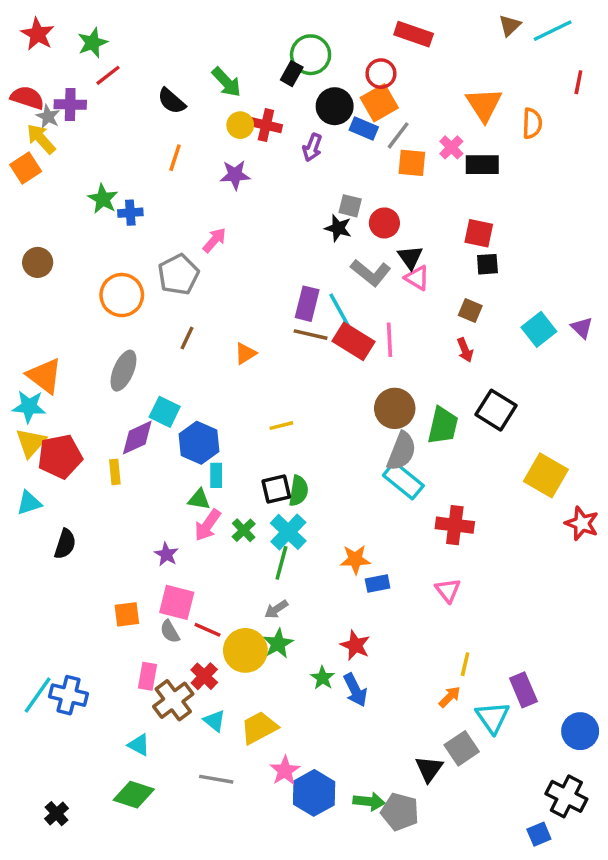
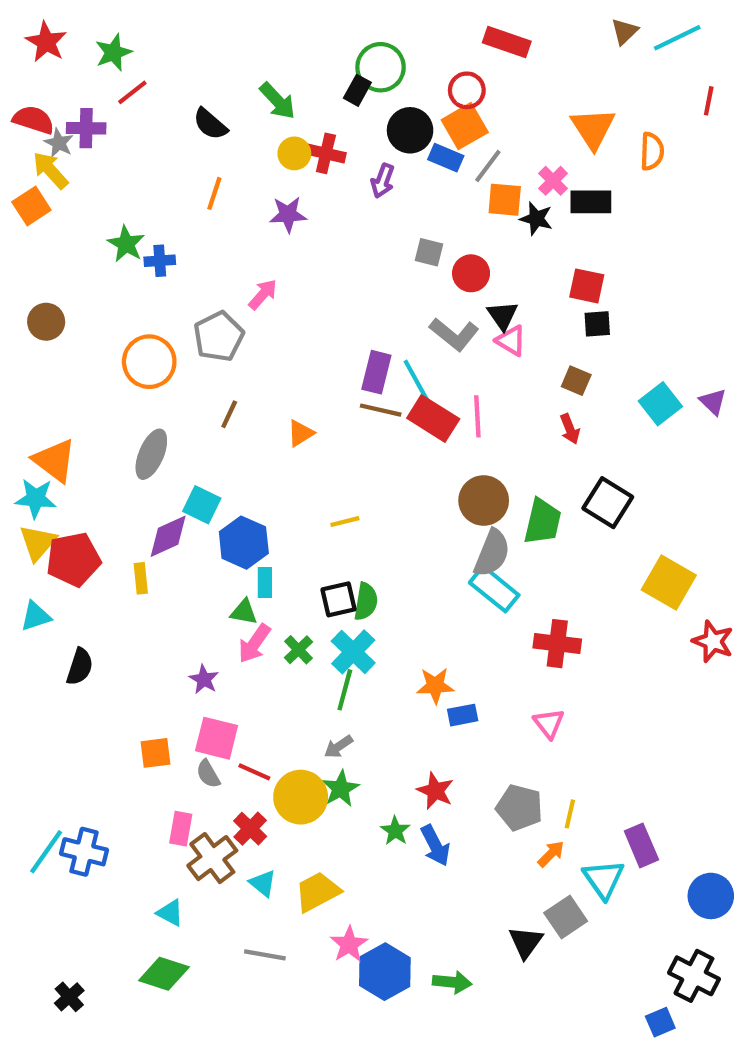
black star: (338, 228) -> (536, 219), moved
gray pentagon: (400, 812) -> (519, 808), moved

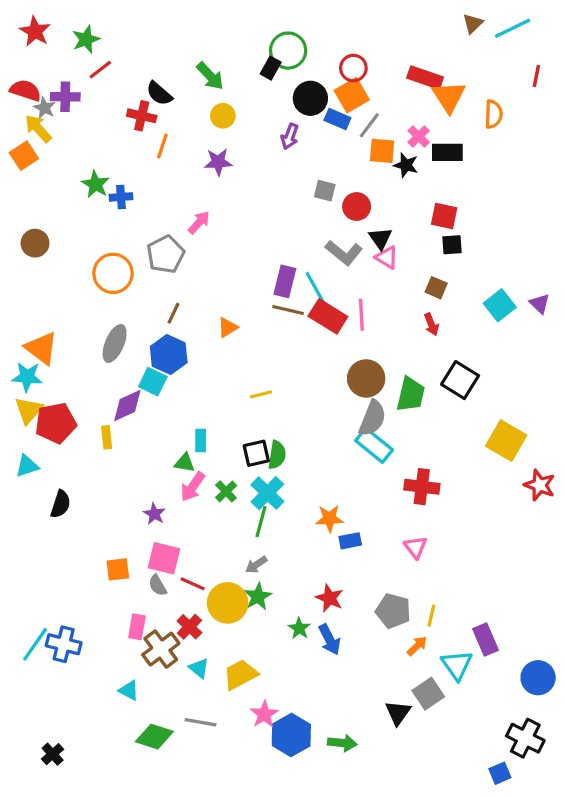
red rectangle: (507, 42) -> (425, 78), moved
red cross: (326, 153) -> (142, 116), moved
blue hexagon: (244, 543) -> (169, 355), moved
green diamond: (164, 974) -> (154, 737), moved

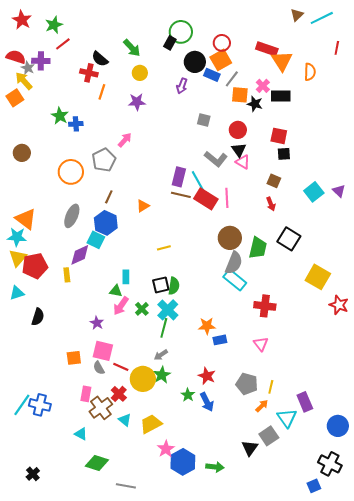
red circle: (357, 207) -> (238, 130), moved
gray line: (201, 722) -> (126, 486), moved

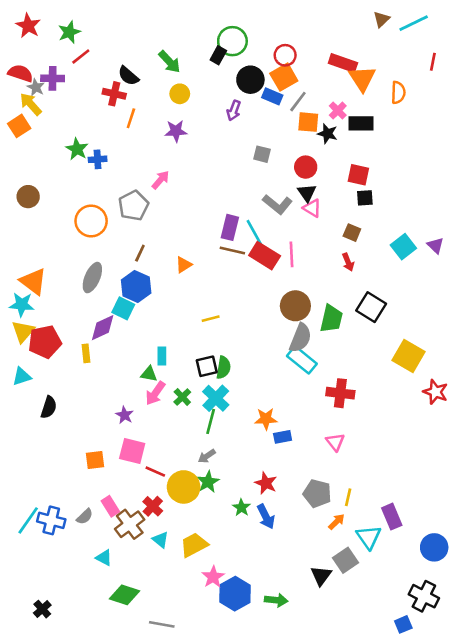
gray semicircle: (99, 368) -> (85, 517), moved, turned -104
pink rectangle: (86, 394) -> (110, 506), turned -42

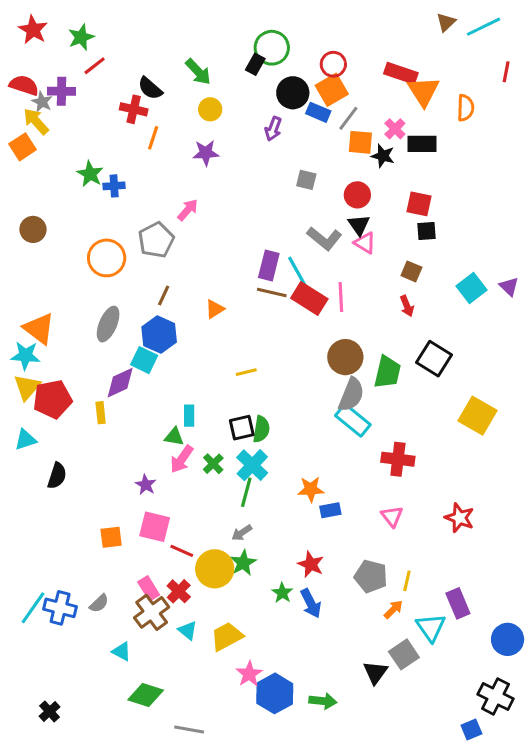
red star: (435, 392) -> (459, 518), moved
pink rectangle: (110, 506) -> (149, 588), moved

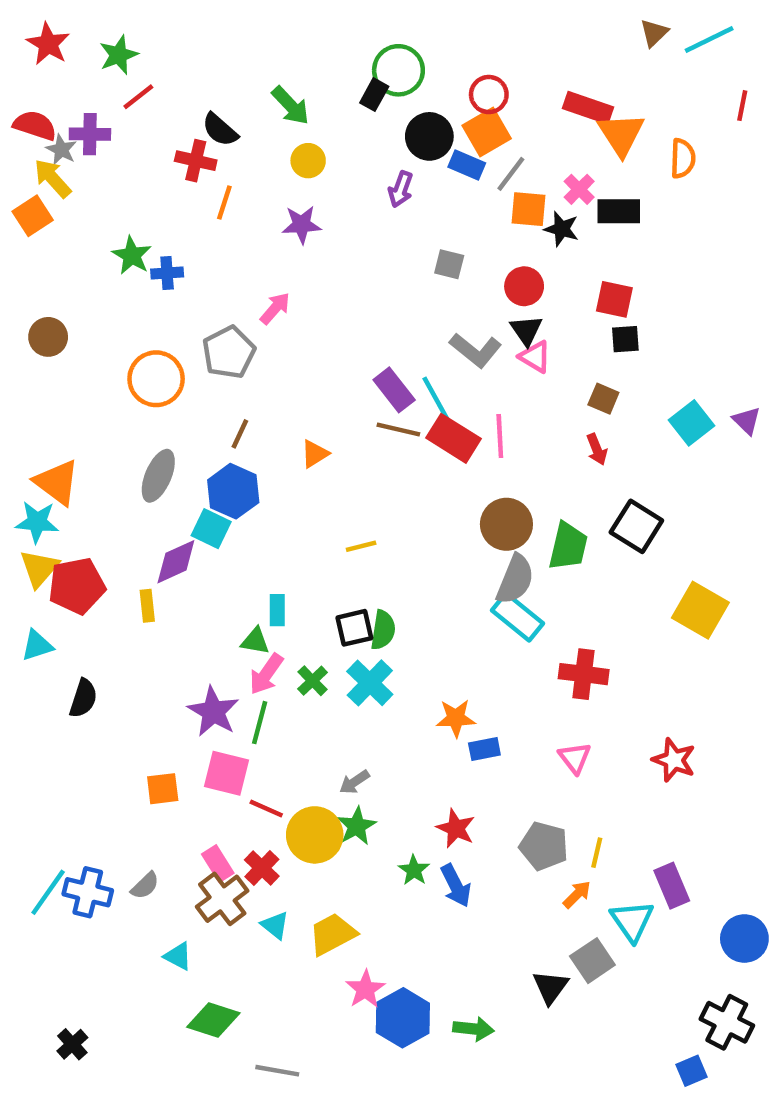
purple rectangle: (269, 265) -> (394, 390), turned -52
purple star: (146, 485) -> (213, 712), size x1.6
green line: (246, 492) -> (260, 723), moved

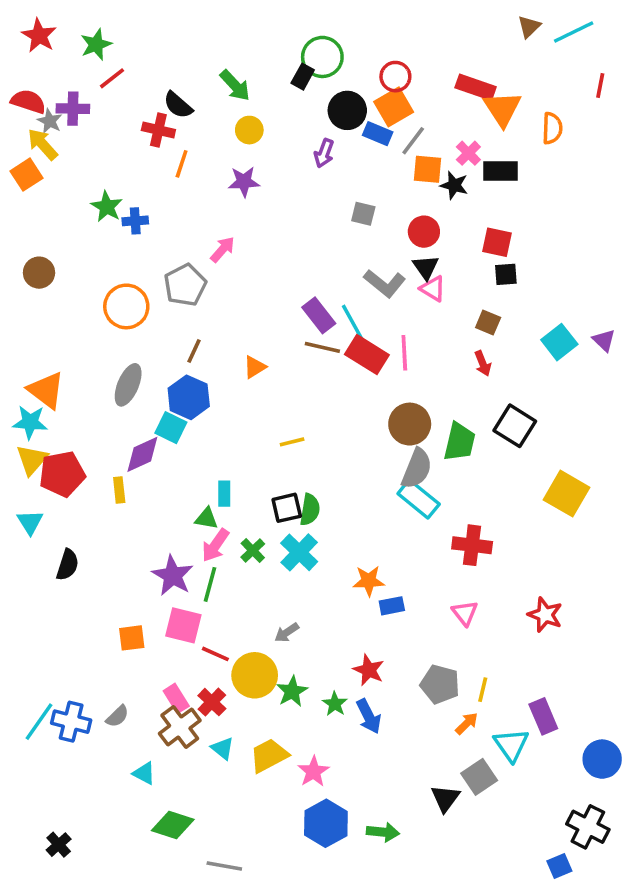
cyan triangle: (37, 645) -> (30, 522), turned -44
green star: (357, 826) -> (292, 691), moved
pink star: (365, 989) -> (313, 772), moved

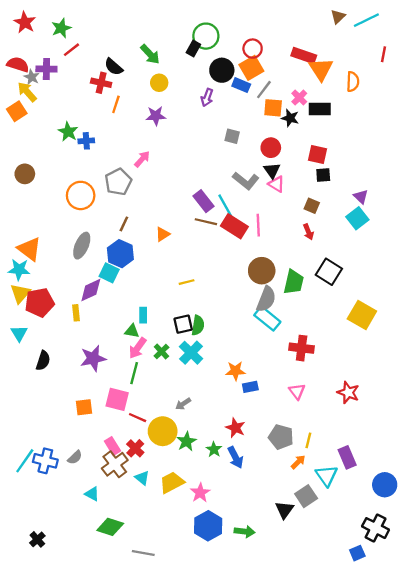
purple triangle: (604, 340) -> (361, 197), moved
purple star: (173, 576) -> (93, 358), moved, turned 30

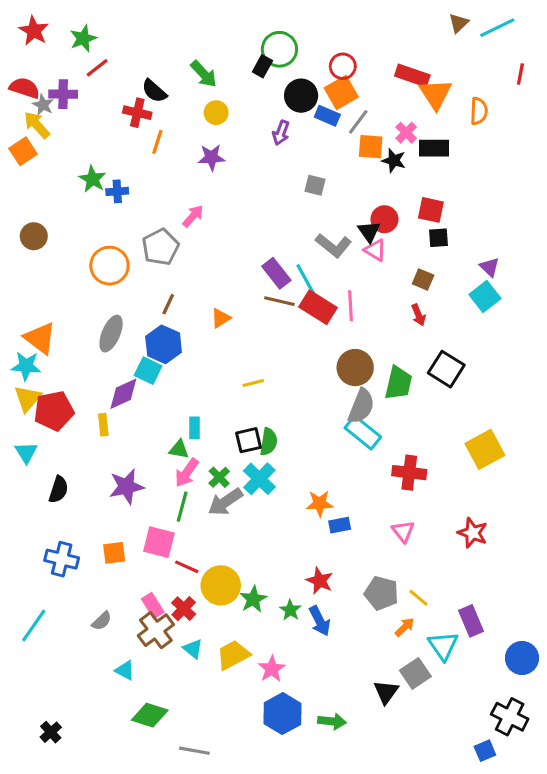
red circle: (271, 148) -> (384, 219), moved
yellow square: (362, 315) -> (485, 449), moved, turned 32
gray arrow: (183, 404) -> (225, 502), moved, size x1.6
yellow line: (308, 440) -> (418, 598), turned -63
blue cross: (45, 461) -> (62, 559), moved

